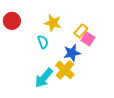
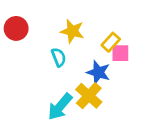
pink square: (88, 39) -> (120, 53), turned -32
blue star: (72, 53) -> (98, 72), turned 30

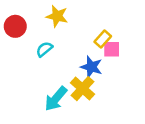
yellow star: (72, 31) -> (57, 16), moved
cyan semicircle: (59, 57) -> (44, 49), moved, turned -108

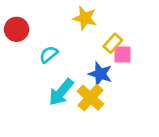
yellow star: (57, 16) -> (85, 18), moved
cyan arrow: (56, 99) -> (61, 92), moved

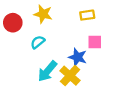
yellow star: (85, 18) -> (43, 14), moved
yellow rectangle: (113, 43) -> (87, 15), moved, turned 40

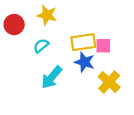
yellow rectangle: (87, 15) -> (83, 42), moved, size x1.5
yellow cross: (70, 76) -> (109, 82), moved

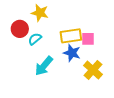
red circle: (14, 25) -> (20, 29), moved

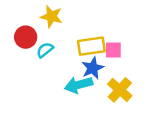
blue star: (72, 53) -> (93, 68), turned 30
cyan arrow: (44, 66) -> (78, 85), moved, turned 35

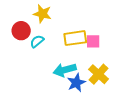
blue star: (93, 68) -> (76, 83), moved

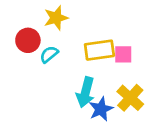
yellow star: (42, 14) -> (56, 18), turned -30
cyan arrow: (65, 70) -> (85, 92), turned -60

